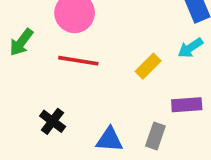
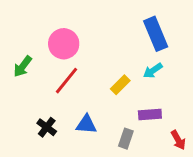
red line: (78, 61) -> (66, 81), turned -60
blue triangle: (110, 140) -> (86, 124), moved

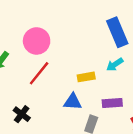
yellow rectangle: (120, 85) -> (86, 77), turned 35
blue triangle: (86, 124) -> (73, 102), moved

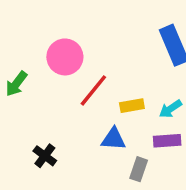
cyan arrow: (115, 65) -> (170, 109), moved
red line: (39, 73) -> (93, 90), moved

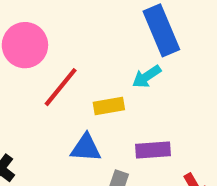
cyan arrow: (170, 109) -> (147, 77), moved

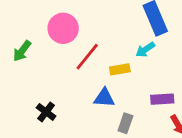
purple rectangle: (153, 150) -> (162, 99), moved

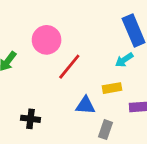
yellow rectangle: (120, 69) -> (112, 88), moved
black cross: (46, 112) -> (30, 119), turned -30

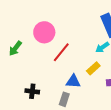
yellow rectangle: (112, 88) -> (93, 68), turned -32
gray rectangle: (105, 130) -> (64, 99), moved

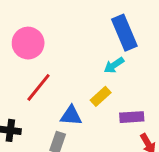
red line: (61, 52) -> (38, 87), moved

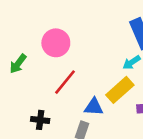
yellow rectangle: (101, 96) -> (120, 90), size x1.5

